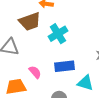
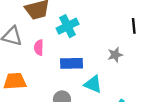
pink semicircle: (35, 72) -> (39, 48), moved, turned -144

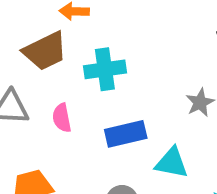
cyan cross: (68, 26) -> (105, 69), turned 30

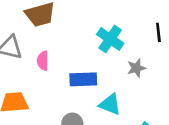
cyan cross: (105, 69) -> (110, 39), moved, turned 32

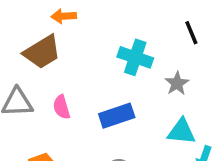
cyan triangle: (110, 104) -> (181, 132), moved

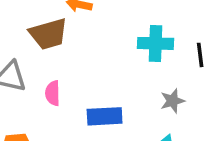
cyan cross: (135, 57) -> (156, 43), moved, turned -32

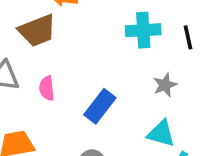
blue rectangle: (105, 116) -> (100, 106), turned -44

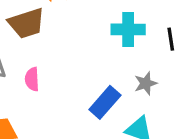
blue rectangle: (100, 106) -> (105, 102), moved

